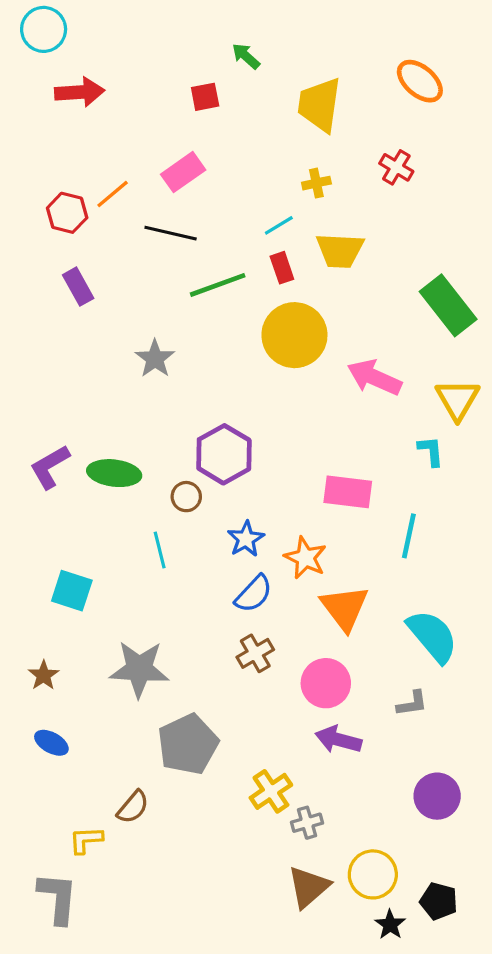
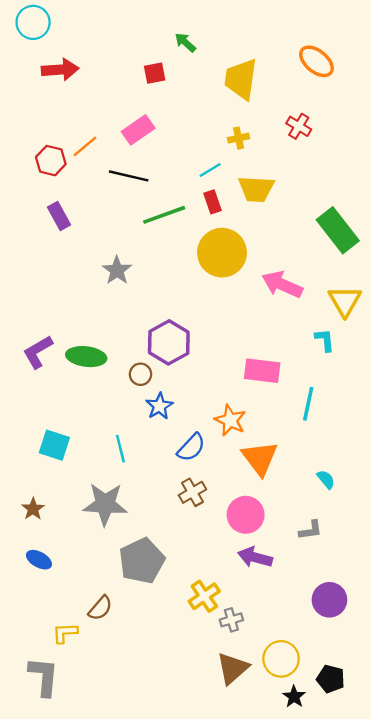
blue star: (246, 539) -> (159, 406), moved
cyan line: (160, 550) -> (120, 449), moved
cyan semicircle: (432, 636) -> (326, 479), size x0.5

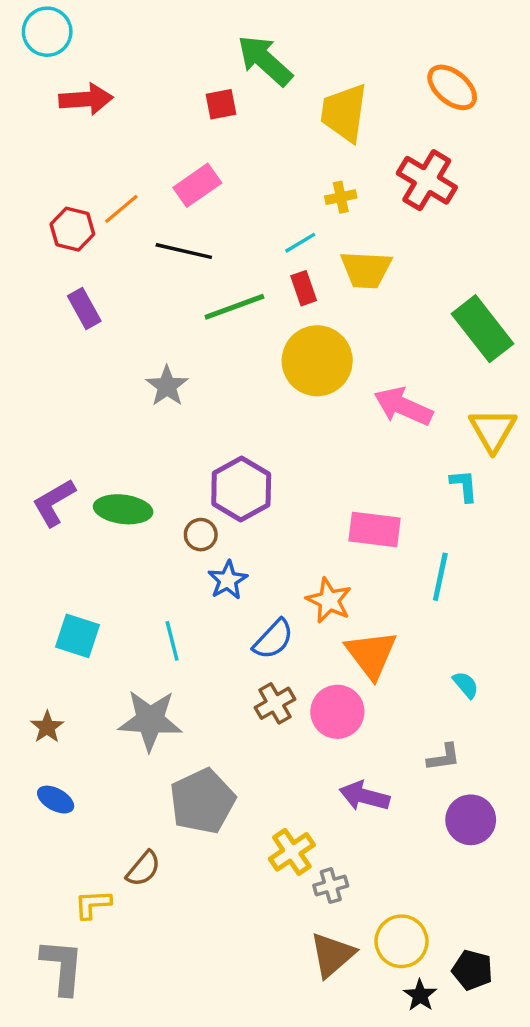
green arrow: (185, 42) -> (265, 60), size x1.8
red cross: (299, 126) -> (427, 180), size x1.6
pink circle: (246, 515) -> (337, 712), moved
purple circle: (329, 600) -> (471, 820), moved

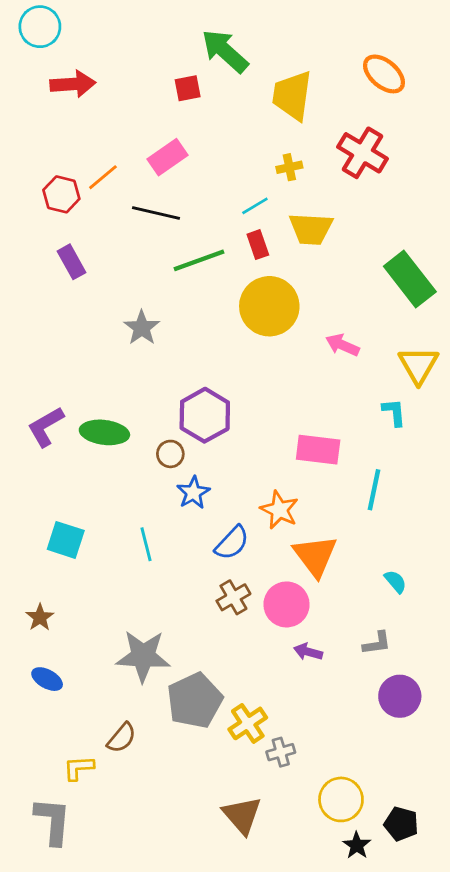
pink arrow: (403, 406) -> (342, 345), size x0.7
gray star: (150, 720) -> (143, 656), moved
purple arrow: (364, 796) -> (308, 652), moved, size x0.7
gray pentagon: (202, 801) -> (195, 701), moved
brown triangle: (332, 955) -> (242, 815), moved, turned -30

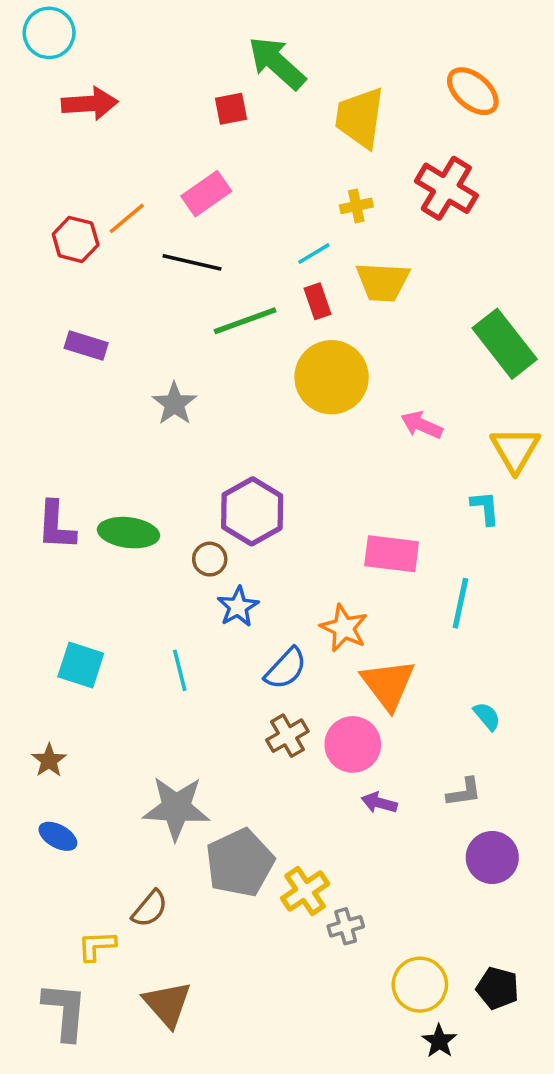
purple rectangle: (71, 262) -> (86, 345), moved, turned -44
purple L-shape: (46, 427) -> (56, 526), turned -57
brown triangle: (242, 815) -> (167, 1004), moved
black pentagon: (401, 824) -> (498, 988), moved

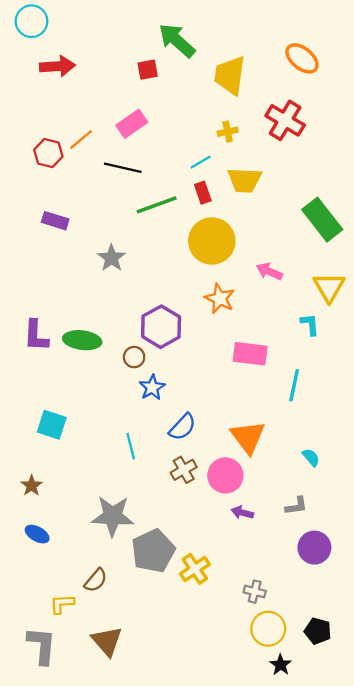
orange star: (344, 628) -> (220, 298), moved
cyan line: (180, 670) -> (131, 446), moved
gray cross: (346, 926) -> (255, 592), moved, turned 30

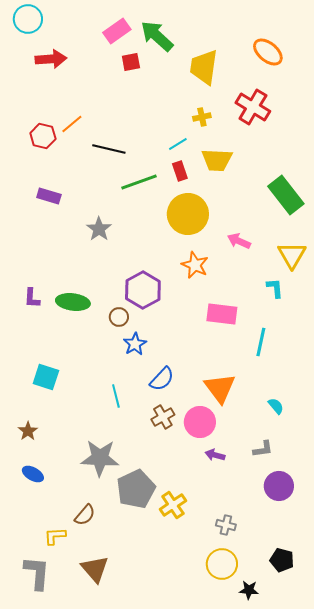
pink rectangle: (132, 124) -> (117, 31), moved
purple L-shape: (36, 336) -> (32, 298), size x0.7
yellow circle: (268, 629) -> (222, 564), moved
black star: (281, 665) -> (249, 590), turned -30

